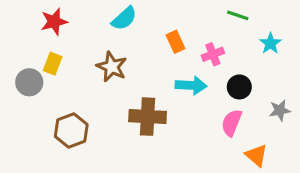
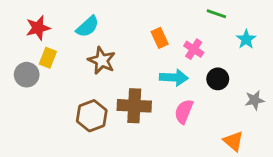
cyan semicircle: (124, 18) -> (88, 27), moved
red star: (54, 22) -> (38, 28), moved
pink cross: (213, 54) -> (194, 49), turned -36
pink semicircle: (232, 123) -> (184, 111), moved
brown hexagon: (71, 131) -> (92, 116), moved

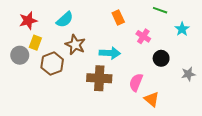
orange rectangle: (160, 38) -> (118, 17), moved
cyan arrow: (174, 77) -> (110, 53), moved
brown hexagon: (92, 116) -> (52, 64), moved
orange triangle: (233, 141) -> (152, 99), moved

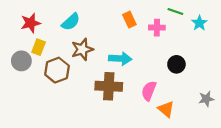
cyan star: (182, 29) -> (199, 23), moved
pink cross: (143, 36) -> (157, 28), moved, turned -32
brown star: (75, 45) -> (82, 49), turned 30
gray star: (188, 74) -> (206, 99), moved

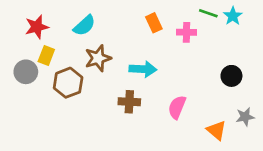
cyan star: (199, 23) -> (233, 16), moved
black circle: (176, 64) -> (231, 76), moved
brown cross: (109, 86) -> (129, 102), size x0.7
orange triangle: (166, 109) -> (216, 130), moved

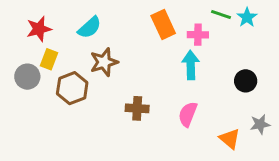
orange rectangle: (154, 23) -> (163, 25), size x1.4
cyan arrow: (143, 69) -> (191, 65), moved, turned -95

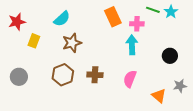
red star: (39, 29) -> (17, 22), moved
gray circle: (27, 77) -> (19, 77), moved
brown hexagon: (72, 88) -> (63, 75), moved

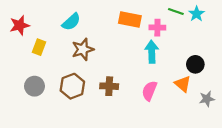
orange rectangle: (113, 17) -> (130, 20), turned -54
gray circle: (19, 77) -> (34, 86), moved
orange triangle: (159, 96) -> (183, 84), moved

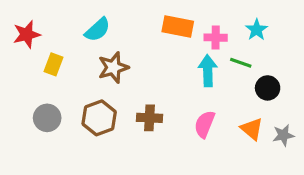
green line: (176, 11) -> (241, 63), moved
cyan star: (196, 14) -> (257, 30), moved
orange triangle: (183, 84) -> (252, 129), moved

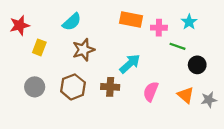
cyan arrow: (208, 71) -> (130, 64), moved, turned 50

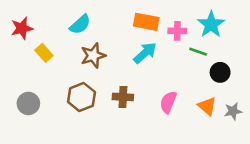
cyan star: (189, 22) -> (211, 24), size x1.5
yellow rectangle: (39, 47) -> (44, 53), turned -63
cyan arrow: (130, 64) -> (145, 53), moved
gray circle: (35, 87) -> (28, 103), moved

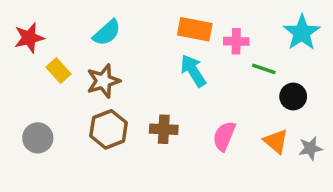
cyan star: (211, 24) -> (302, 33), moved
cyan arrow: (145, 53) -> (193, 71), turned -80
brown star: (93, 56) -> (103, 81), moved

